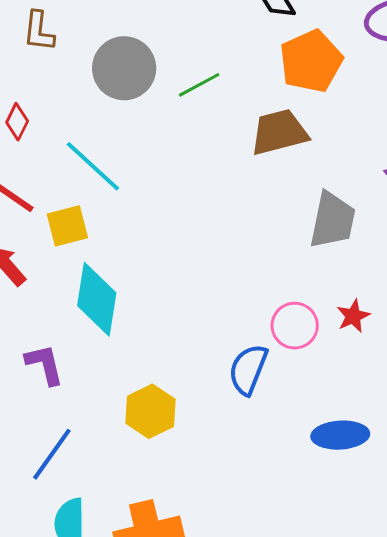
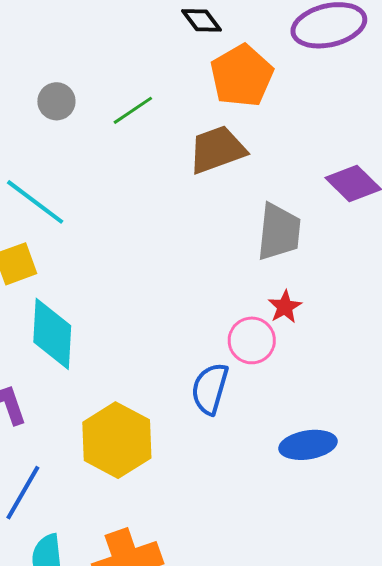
gray circle: (124, 68) -> (56, 101), size x0.6
red star: (353, 316) -> (285, 307), moved
yellow hexagon: (151, 411) -> (117, 440), size x1.4

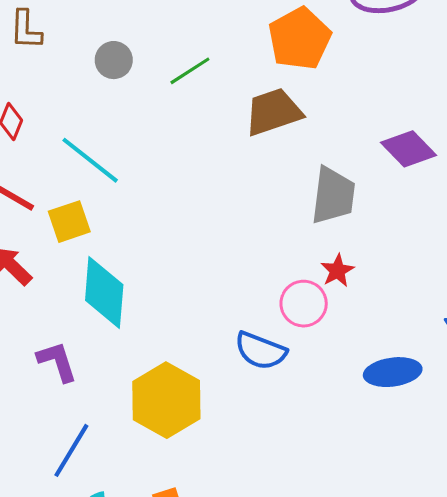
blue semicircle: (210, 389) -> (261, 351), turned -86
blue ellipse: (308, 445) -> (393, 372), moved

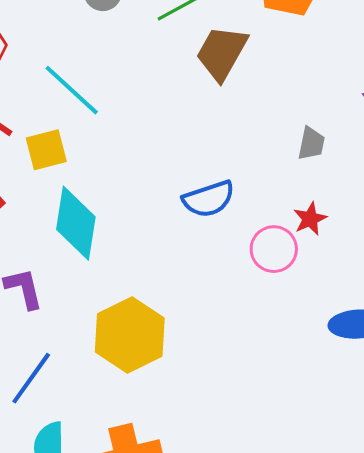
brown trapezoid: (273, 112) -> (222, 53), moved, turned -46
gray trapezoid: (333, 196) -> (311, 144), size x0.6
blue semicircle: (261, 351) -> (209, 199), moved, turned -44

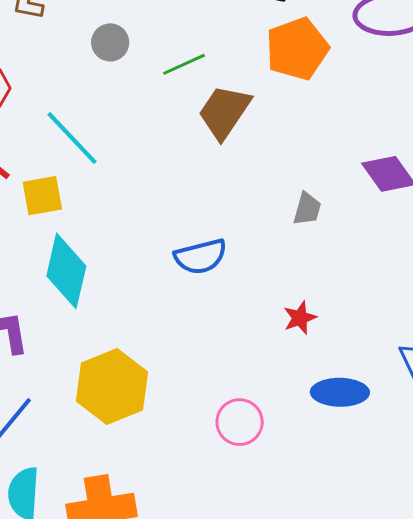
red star: (310, 219) -> (300, 318), moved
pink circle: (274, 249) -> (240, 422), moved

